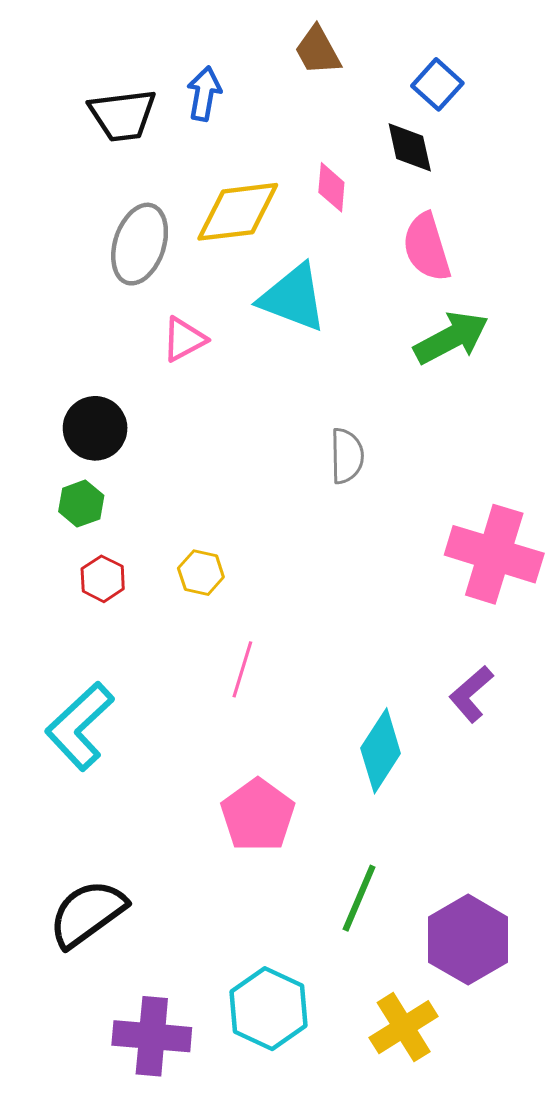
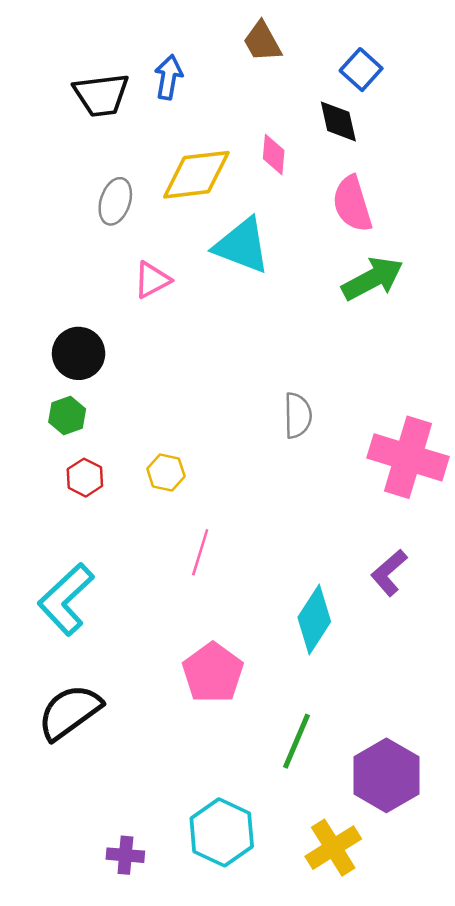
gray ellipse: (140, 244) -> (115, 201), size x0.7
gray semicircle: (347, 456) -> (298, 415), moved
black semicircle: (87, 913) -> (70, 712), moved
purple cross: (152, 1036) -> (125, 855), size x0.6

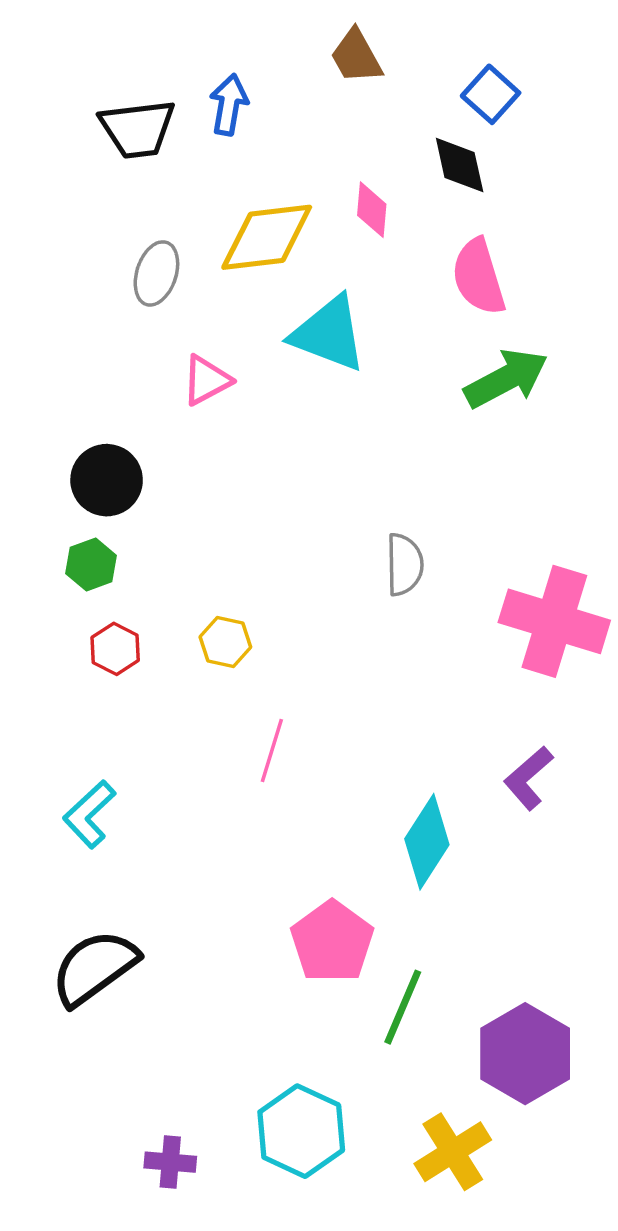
cyan L-shape: (66, 599) -> (89, 814), size x0.7
pink pentagon: (213, 673) -> (332, 942), moved

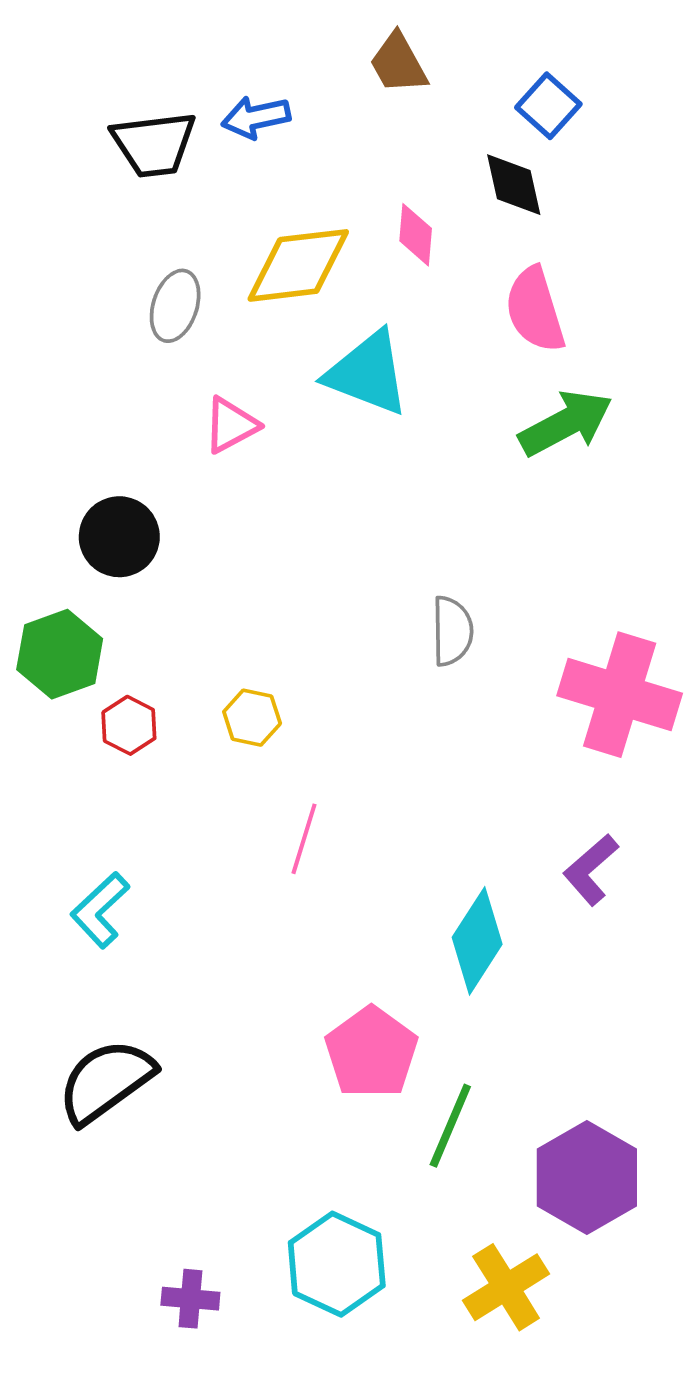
blue arrow: (229, 105) -> (256, 117), turned -112
green hexagon: (91, 565) -> (60, 654), moved, size x1.5

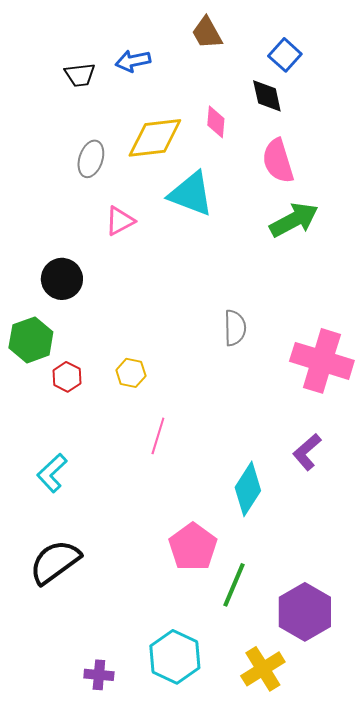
black trapezoid: (154, 144) -> (80, 75), size x0.7

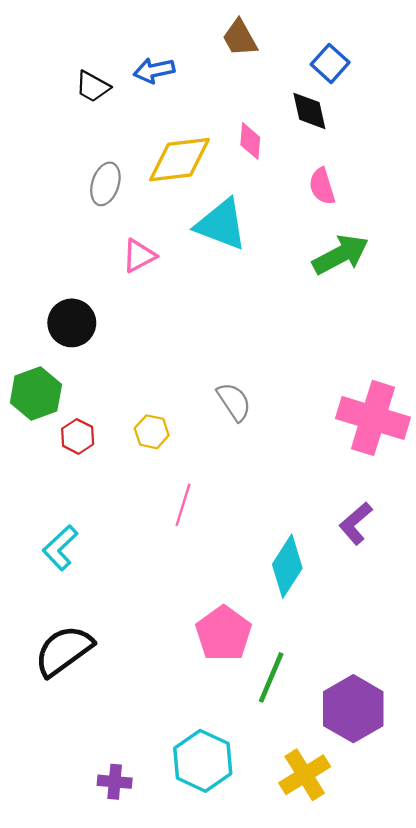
black trapezoid: (80, 75) -> (93, 87), turned 36
pink semicircle: (278, 161) -> (322, 186), size x0.7
gray semicircle: (235, 328) -> (234, 402), moved, turned -33

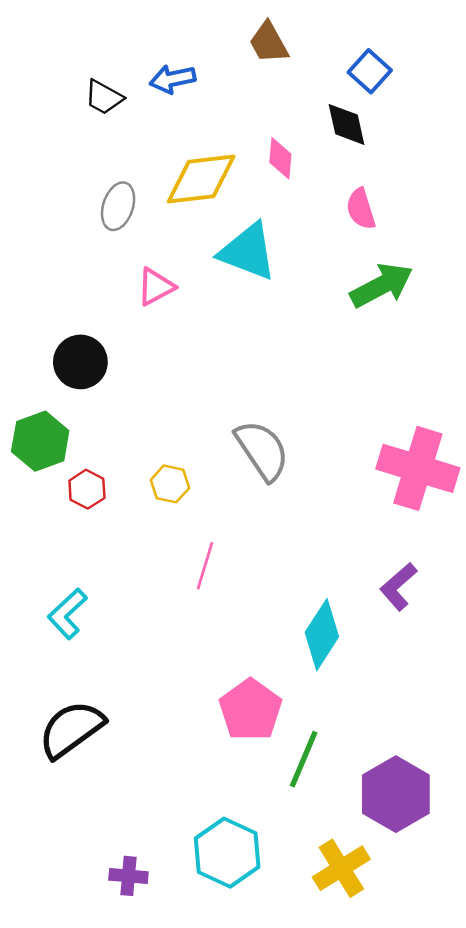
gray semicircle: (234, 402) -> (262, 450), size x1.4

